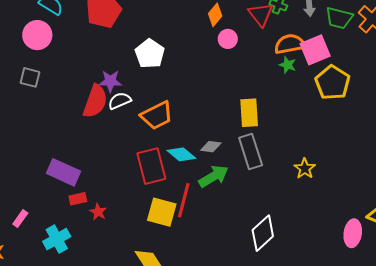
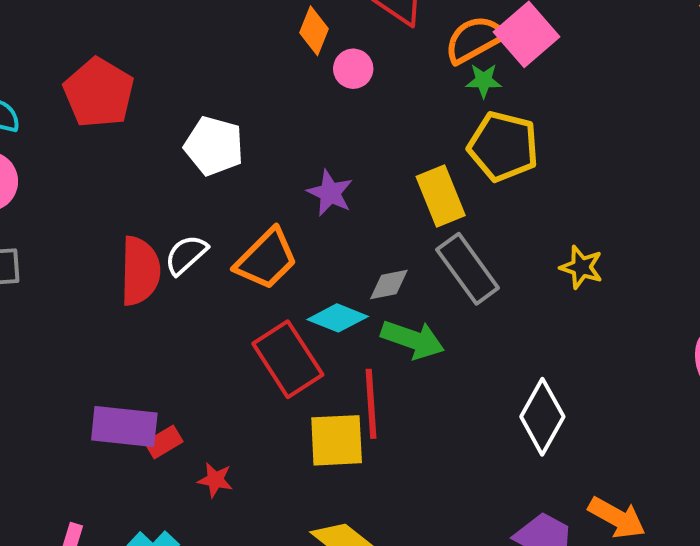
purple star: (110, 81) -> (330, 193), moved, turned -30
yellow pentagon: (332, 83) -> (503, 146), moved
green arrow: (214, 176) -> (413, 339), turned 68
red rectangle: (78, 199) -> (164, 442), moved

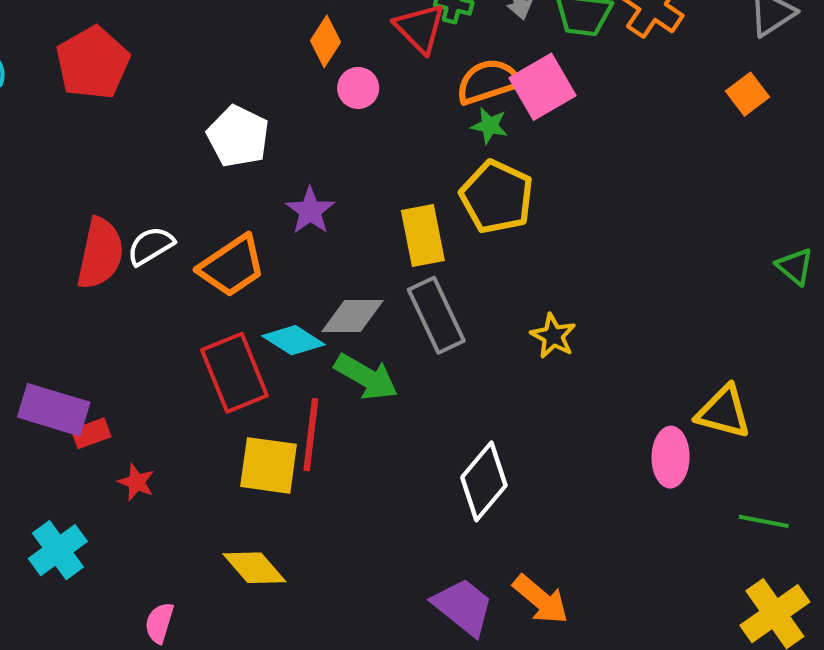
white pentagon: (214, 146) -> (238, 136), moved
gray diamond: (389, 285) -> (353, 316), size x1.4

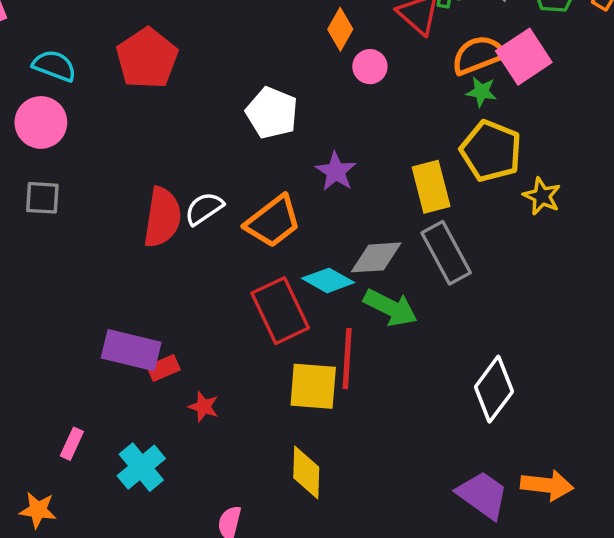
yellow star: (553, 336) -> (542, 196), moved
yellow diamond: (254, 568) -> (306, 472), turned 46
orange arrow: (541, 599) -> (547, 485), turned -30

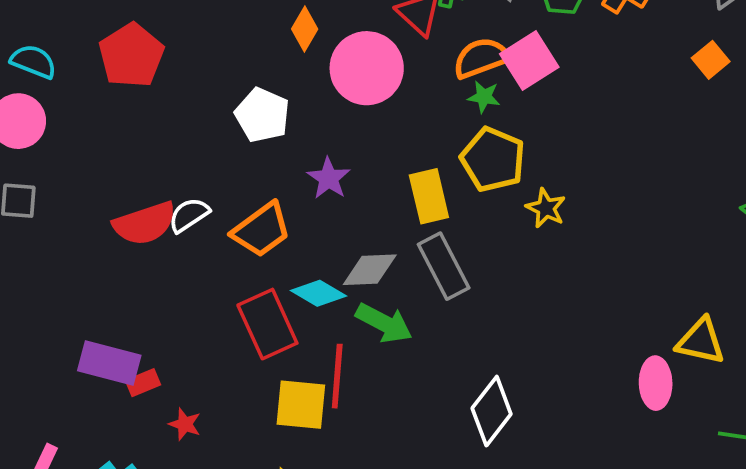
orange diamond: (340, 29) -> (305, 29), moved
pink circle: (370, 67) -> (367, 68), size x2.0
red semicircle: (162, 217) -> (145, 223), turned 62

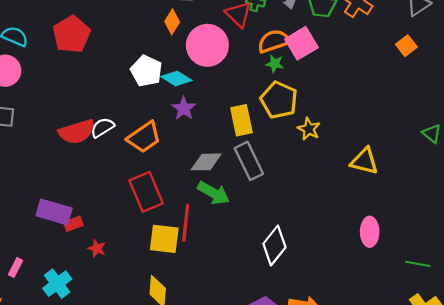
cyan diamond: (318, 293) -> (176, 78), moved
yellow triangle: (701, 341) -> (364, 161), moved

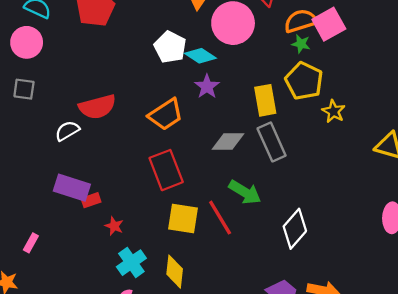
white semicircle: (102, 128) -> (67, 131), moved
green arrow: (214, 193) -> (245, 192), moved
red line: (186, 223) -> (220, 218), moved, turned -39
cyan cross: (57, 284) -> (131, 263), moved

